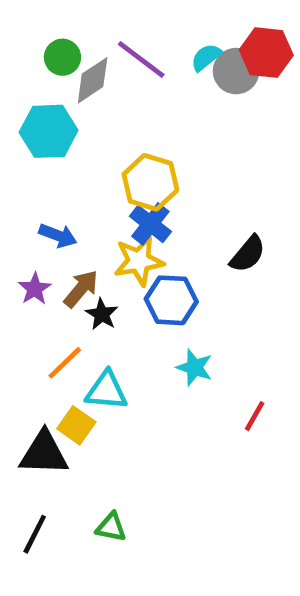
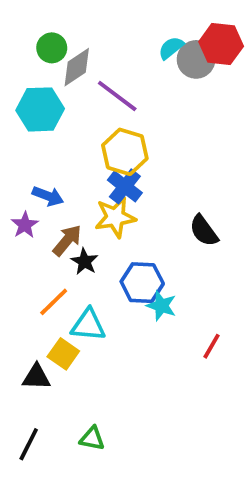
purple line: (141, 60) -> (117, 96), moved
black semicircle: (248, 254) -> (204, 231), moved, turned 104
purple star: (35, 289) -> (25, 225), moved
blue hexagon: (171, 300) -> (142, 283), moved
black triangle: (44, 453) -> (36, 377), size x0.7

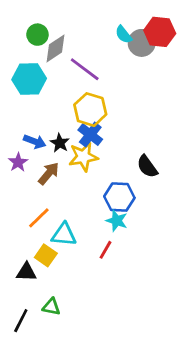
cyan semicircle: (171, 48) -> (124, 35), turned -90
black star: (84, 261) -> (60, 143), moved
blue hexagon: (142, 283) -> (119, 197), moved
red line: (211, 346) -> (106, 250), moved
green triangle: (92, 438) -> (51, 307), moved

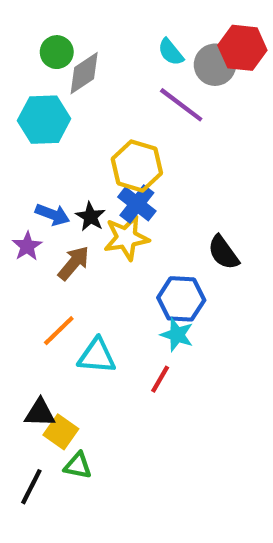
cyan semicircle: (124, 35) -> (171, 52), moved
purple line: (85, 69) -> (181, 105), moved
yellow square: (46, 255) -> (61, 432), moved

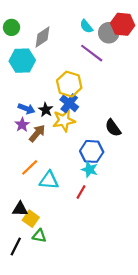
green circle: (57, 52) -> (11, 27), moved
purple star: (27, 246) -> (22, 125), moved

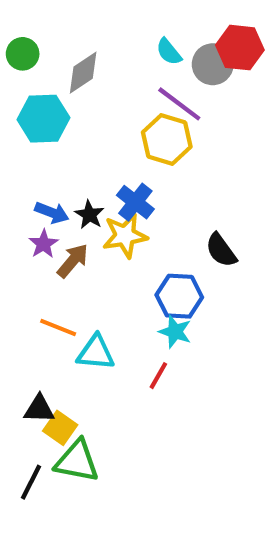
yellow hexagon: (69, 84) -> (167, 139), moved
orange line: (30, 167) -> (58, 327), turned 66
green triangle: (39, 236) -> (77, 461), size x1.6

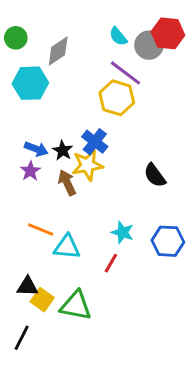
brown arrow: (73, 261) -> (67, 183), moved, turned -65
blue hexagon: (179, 296) -> (168, 241), moved
green triangle: (77, 461) -> (76, 306), moved

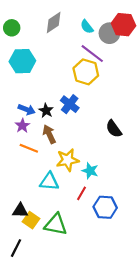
gray diamond: (58, 51) -> (54, 22), moved
yellow star: (87, 165) -> (68, 160), moved
orange line: (41, 229) -> (29, 148), moved
blue hexagon: (168, 241) -> (105, 207), moved

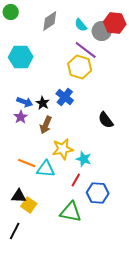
green circle: (12, 28) -> (11, 12), moved
brown arrow: (49, 134) -> (46, 125), turned -132
orange line: (29, 148) -> (27, 163), moved
green triangle: (56, 224) -> (71, 212), moved

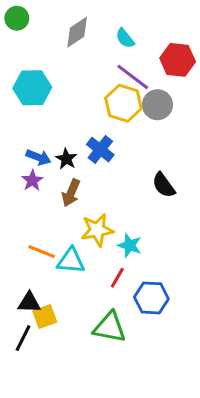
red hexagon: (115, 23) -> (178, 60), moved
gray circle: (102, 31) -> (157, 105), moved
yellow square: (29, 205) -> (45, 316), turned 35
black line: (15, 231) -> (23, 338), moved

